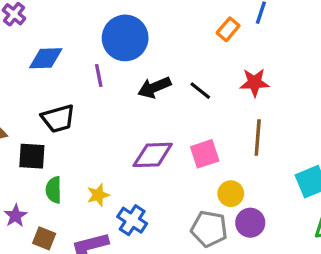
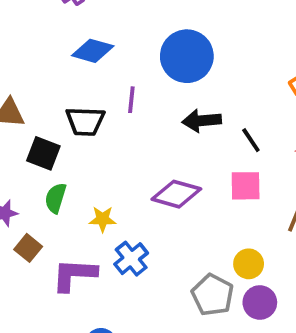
purple line: (99, 76) -> (131, 100), moved
pink square: (205, 154) -> (246, 186), moved

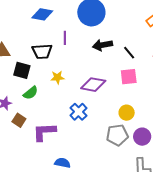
green semicircle: (56, 198) -> (31, 93), turned -140
yellow star: (103, 219) -> (58, 77), moved
blue cross: (131, 259) -> (79, 112), moved
yellow circle: (249, 264) -> (127, 113), moved
gray pentagon: (213, 295) -> (117, 135), turned -30

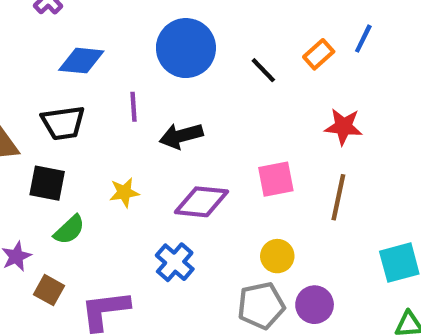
black arrow: (103, 45) -> (181, 136), moved
black trapezoid: (42, 51) -> (63, 123), moved
black line: (129, 53) -> (263, 70), moved

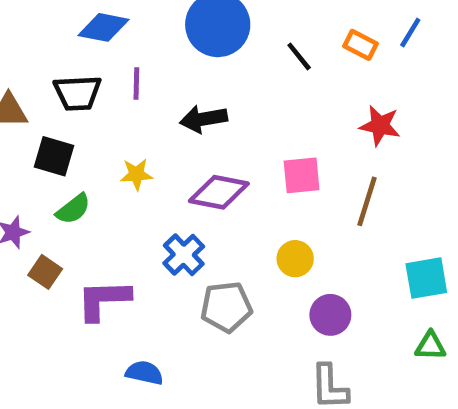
orange rectangle: (319, 54) -> (360, 45), turned 64
purple line: (133, 107) -> (136, 84), moved
gray pentagon: (261, 306) -> (226, 307), moved

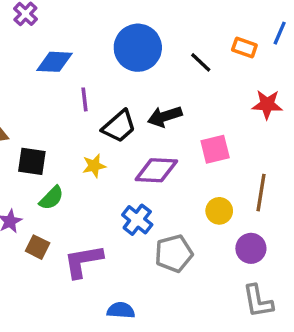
black trapezoid: (77, 93) -> (119, 126), moved, turned -30
black arrow: (203, 119) -> (165, 116), moved
brown line: (367, 201) -> (261, 193), moved

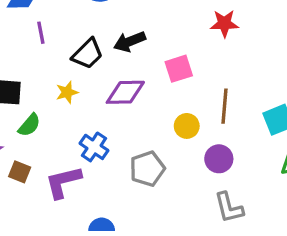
purple line: (84, 99) -> (41, 33), moved
blue cross: (137, 220) -> (94, 147), moved

